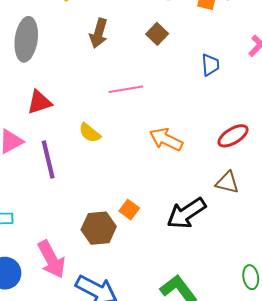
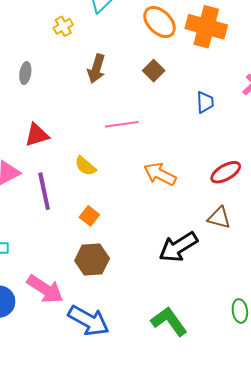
gray ellipse: (26, 39) -> (25, 73), size x0.5
orange square: (129, 210) -> (89, 216), moved
pink arrow: (51, 259) -> (45, 289), turned -30

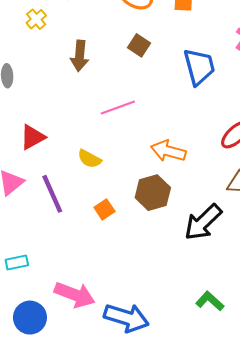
blue trapezoid: (205, 102) -> (199, 67), size x1.6
orange square: (89, 216) -> (104, 209), turned 30
brown hexagon: (92, 260) -> (153, 193), moved
green L-shape: (169, 321) -> (210, 301), size x0.7

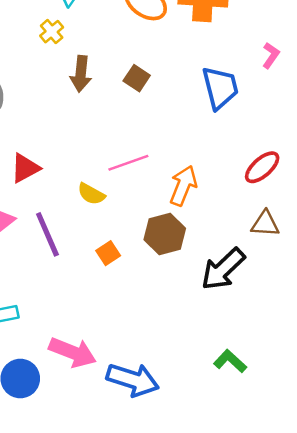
yellow cross: (36, 19) -> (52, 32), moved
brown square: (139, 45) -> (137, 78), moved
pink line: (118, 108) -> (128, 163), moved
orange arrow: (168, 151) -> (183, 186), turned 96

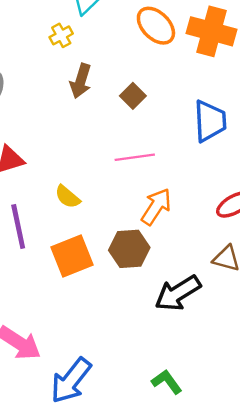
pink line: (128, 163) -> (135, 157), moved
orange square: (108, 253) -> (72, 256), size x1.8
blue arrow: (133, 380) -> (71, 381), turned 99

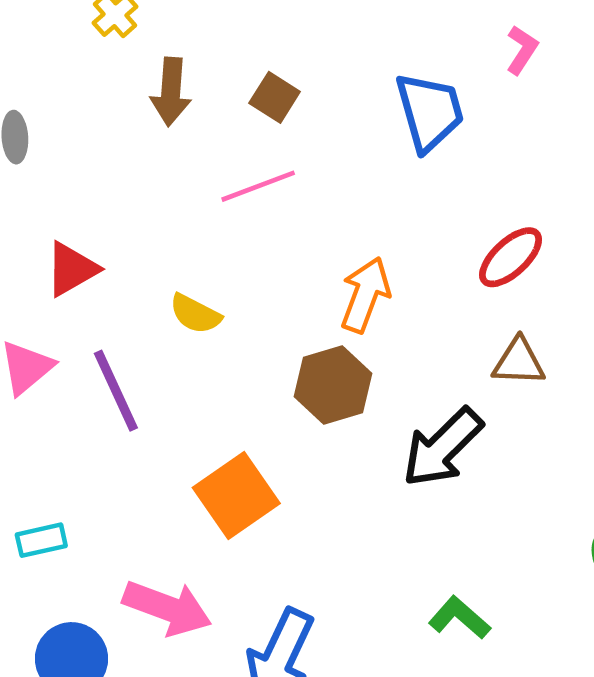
pink line: (135, 157) -> (258, 186), moved
orange square: (72, 256) -> (236, 496), moved

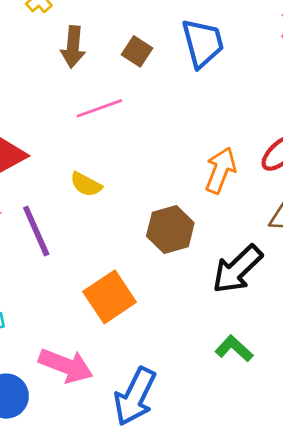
blue trapezoid: (430, 112) -> (203, 43), moved
pink line: (258, 186) -> (99, 108), moved
orange arrow: (365, 295) -> (220, 170), moved
green L-shape: (459, 618) -> (234, 349), moved

